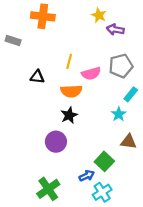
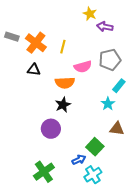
orange cross: (43, 16) -> (36, 43), moved, turned 30
yellow line: (69, 61) -> (63, 47), moved

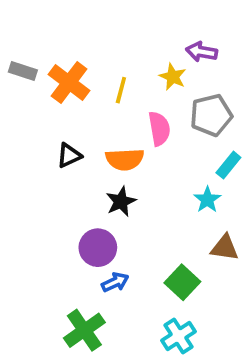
yellow star: (90, 14) -> (173, 77), moved
pink semicircle: (83, 67) -> (159, 129), turned -84
black triangle: (34, 70) -> (69, 155), moved, turned -32
blue arrow: (79, 160) -> (115, 282), moved

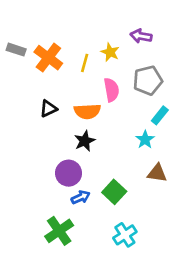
yellow star: (173, 77) -> (110, 52), moved
green square: (182, 282) -> (114, 192), moved

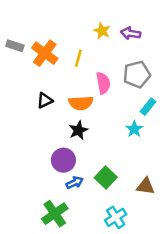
yellow star: (110, 52) -> (102, 31), moved
brown triangle: (157, 173) -> (145, 186), moved

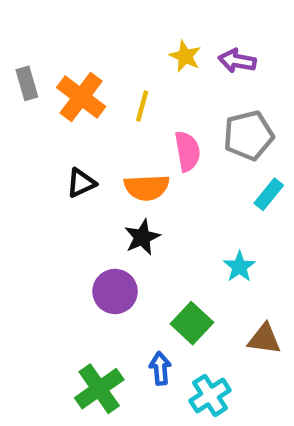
gray rectangle: (15, 46) -> (27, 83), turned 56
cyan star: (134, 129) -> (239, 267), moved
blue arrow: (75, 183) -> (160, 368), moved, turned -70

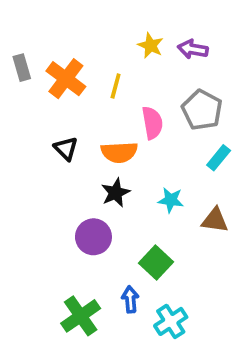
gray pentagon: (248, 135) -> (202, 110), turned -30
black triangle: (81, 183) -> (66, 149), turned -50
cyan star: (239, 267) -> (171, 200), moved, turned -30
brown triangle: (264, 339) -> (215, 220), moved

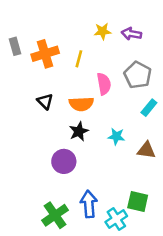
yellow star: (151, 46) -> (103, 31), turned -30
orange cross: (66, 79) -> (45, 54), turned 36
green square: (156, 263) -> (138, 201), moved, turned -30
blue arrow: (130, 299) -> (89, 204), size x1.5

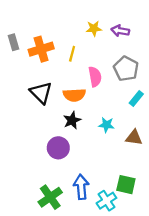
black triangle: (45, 101) -> (41, 93), size x1.5

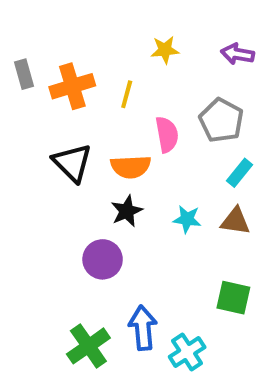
purple arrow: (120, 31) -> (237, 54), moved
brown triangle: (134, 137) -> (235, 221), moved
green square: (126, 185) -> (233, 298), moved

